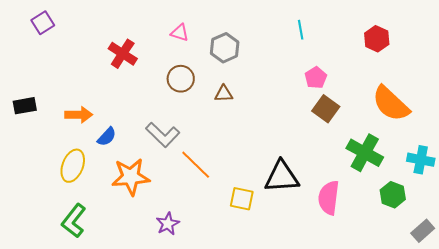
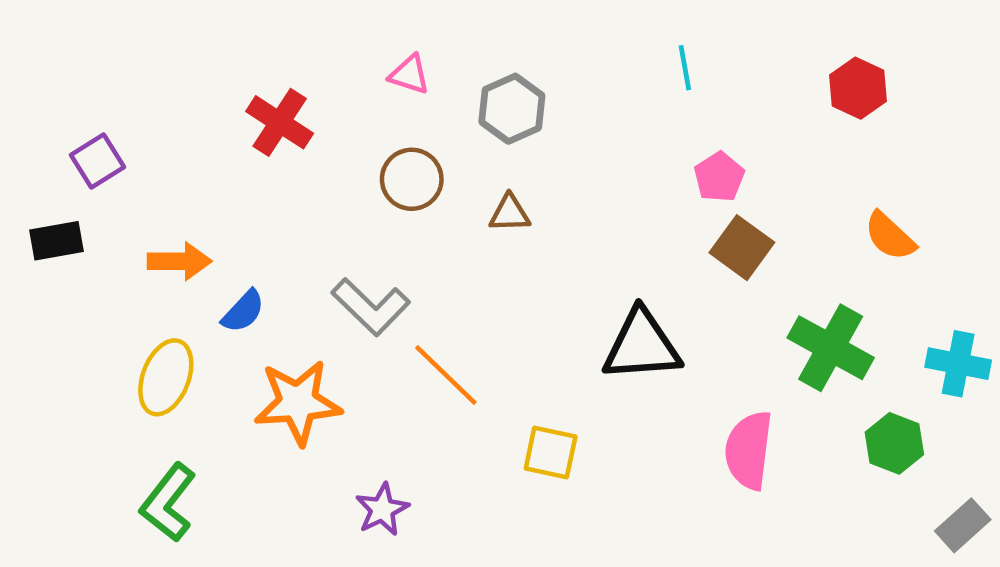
purple square: (43, 23) -> (97, 161), moved
orange semicircle: (391, 104) -> (890, 236), size x0.6
black triangle: (282, 177) -> (642, 345), moved

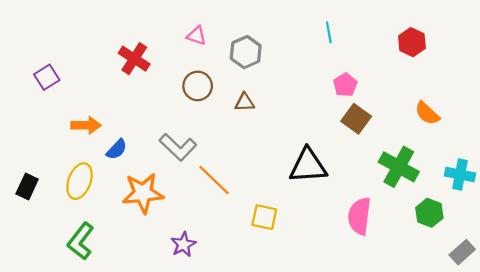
black rectangle: (57, 241) -> (27, 187), moved, turned -55

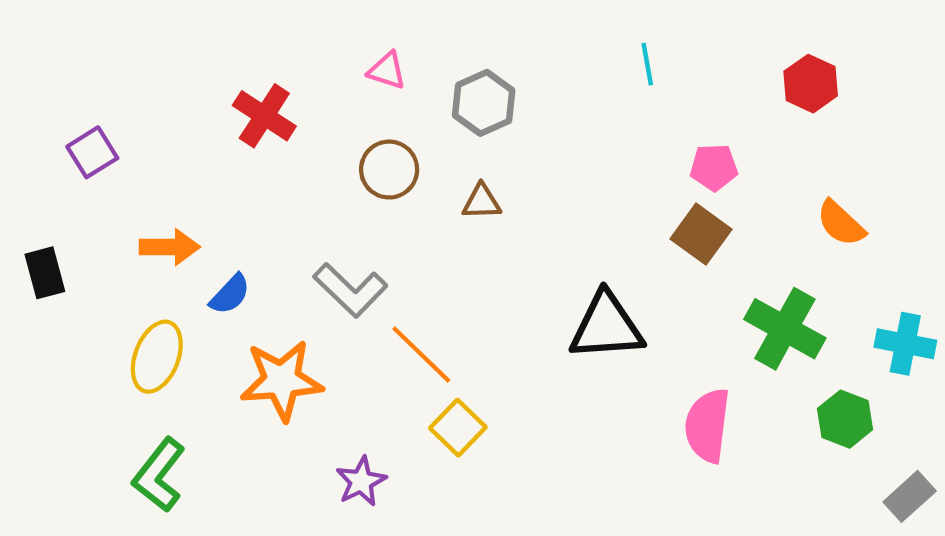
pink pentagon: (345, 85) -> (714, 167), moved, turned 30
black rectangle: (27, 187) -> (45, 273), moved, turned -40
yellow square: (264, 217) -> (458, 428), moved, turned 32

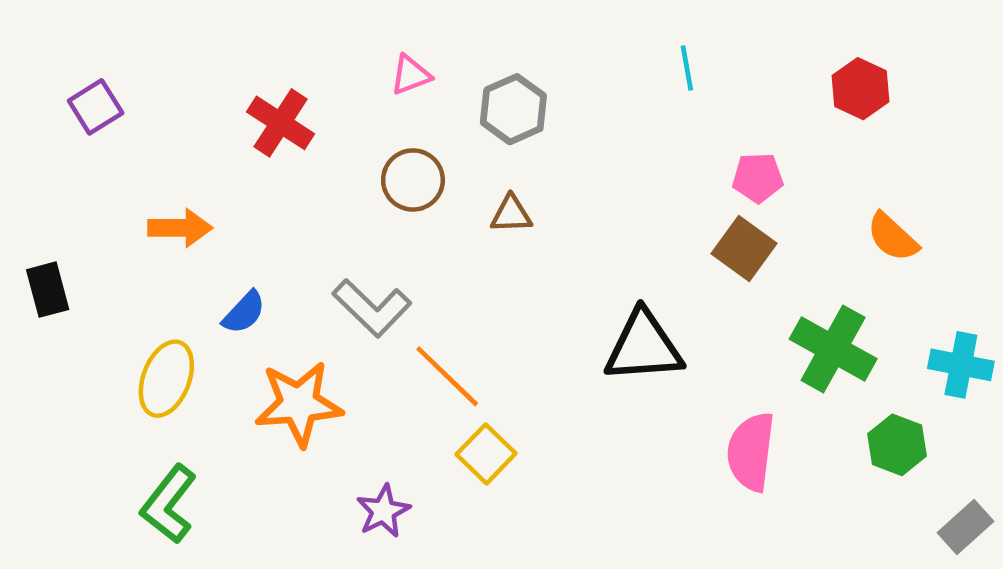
pink triangle: (387, 71) -> (411, 75), turned -39
purple square: (92, 152) -> (96, 107), moved
orange arrow: (170, 247) -> (180, 228), moved

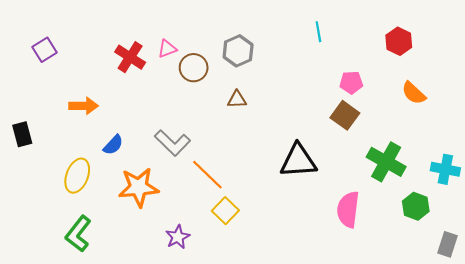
pink triangle: (411, 75) -> (167, 49), moved
brown circle: (413, 180) -> (194, 68), moved
orange semicircle: (892, 237) -> (414, 93), moved
gray rectangle: (966, 527) -> (447, 244), turned -30

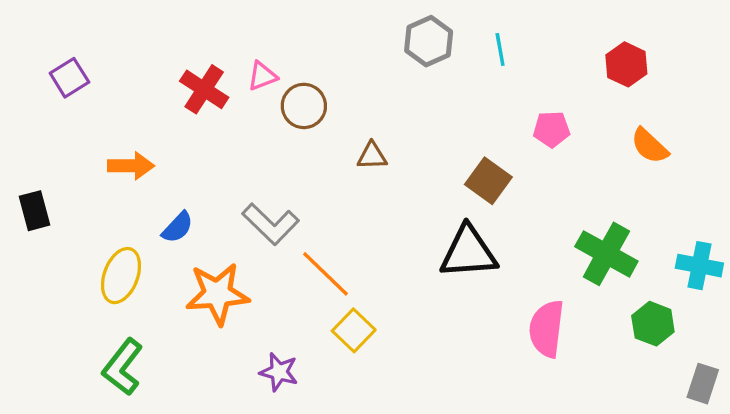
gray hexagon: (238, 51) -> (429, 41), moved
brown square: (345, 115) -> (488, 181), moved
purple star: (178, 237) -> (279, 372), turned -30

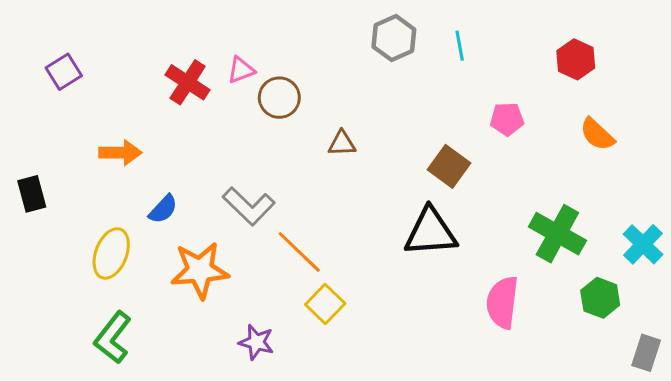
cyan cross: (699, 266) -> (643, 244), turned 33

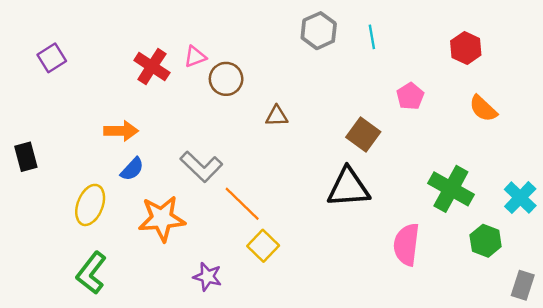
pink pentagon: (507, 119) -> (410, 96), turned -30
orange arrow: (120, 153) -> (121, 131), moved

